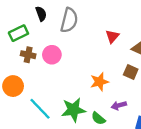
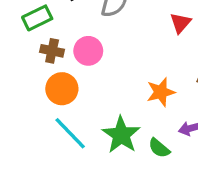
orange circle: (13, 86) -> (62, 89), moved
green star: (73, 110) -> (121, 135), turned -30

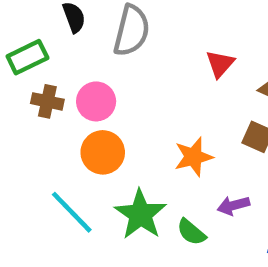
orange circle: (62, 89) -> (103, 152), moved

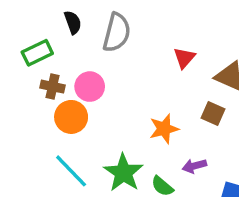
orange circle: (103, 152) -> (71, 117), moved

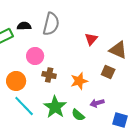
black semicircle: (73, 22) -> (24, 26), moved, turned -72
brown cross: (52, 87) -> (49, 75), moved
orange circle: (71, 117) -> (16, 81), moved

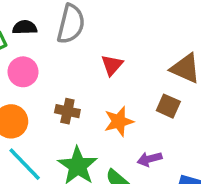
red triangle: (91, 39) -> (112, 65), moved
pink circle: (35, 56) -> (23, 72), moved

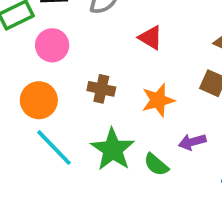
red triangle: (112, 65) -> (151, 38), turned -40

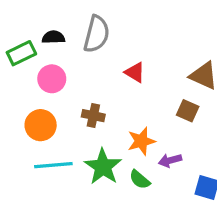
orange star: (158, 100) -> (141, 141), moved
cyan line: (54, 148) -> (53, 165), turned -51

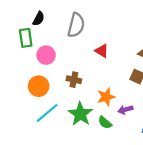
black semicircle: (53, 37) -> (39, 19), moved, turned 120
green rectangle: (21, 53) -> (26, 38), turned -72
cyan line: (53, 165) -> (47, 113), turned -35

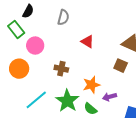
gray semicircle: (76, 25) -> (63, 17), size x0.7
green rectangle: (26, 38) -> (16, 29), turned -30
orange circle: (39, 86) -> (19, 69), moved

